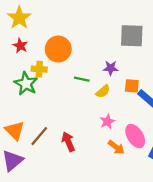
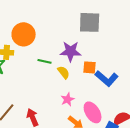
purple star: (111, 68) -> (71, 51), size x1.5
yellow semicircle: (103, 91) -> (64, 72), turned -88

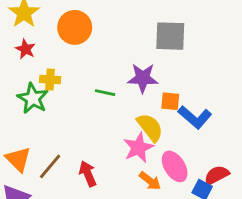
orange circle: (24, 34) -> (75, 27), moved
yellow semicircle: (64, 72) -> (150, 127), moved, size x1.5
pink star: (68, 99) -> (138, 148), size x1.5

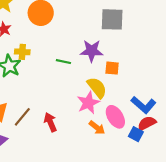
blue L-shape: (195, 117) -> (143, 105), moved

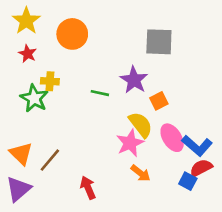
purple star: (92, 51) -> (134, 80), turned 30
orange square: (112, 68) -> (159, 101), turned -32
pink ellipse: (115, 117) -> (172, 138), moved
red arrow: (50, 122) -> (88, 188), moved

